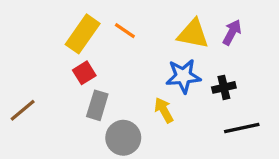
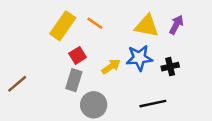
red square: (84, 73) -> (78, 55), moved
yellow arrow: (164, 110) -> (111, 67), moved, turned 84
black line: (242, 128) -> (153, 104), moved

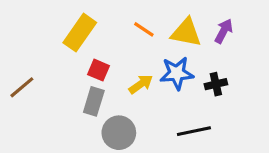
orange line: (95, 23) -> (144, 29), moved
red square: (78, 55) -> (98, 70), turned -35
brown line: (17, 84) -> (22, 87), moved

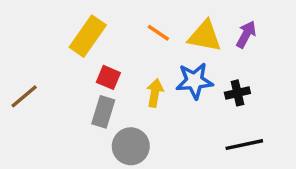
yellow arrow: (141, 84) -> (155, 93), turned -45
black line: (194, 131) -> (244, 145), moved

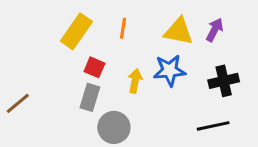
orange line: (158, 33) -> (123, 28), moved, turned 65
black cross: (237, 93) -> (224, 81), moved, size x1.4
brown line: (24, 96) -> (18, 103), moved

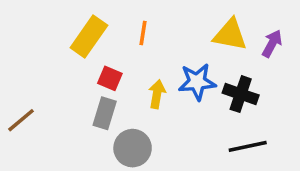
purple arrow: (215, 30) -> (272, 43), moved
yellow triangle: (179, 31) -> (230, 35), moved
black cross: (224, 81) -> (241, 94), moved, turned 32

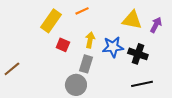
orange line: (143, 33) -> (82, 11), moved, turned 56
yellow arrow: (157, 94) -> (90, 40), moved
gray rectangle: (105, 113) -> (86, 64), moved

